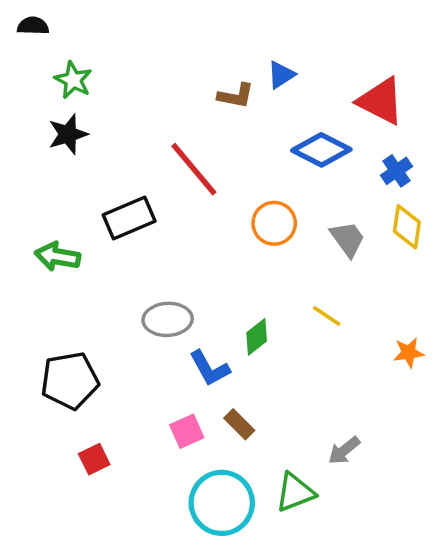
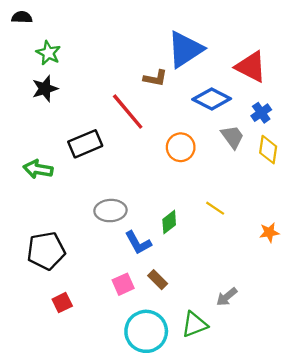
blue triangle: (281, 75) -> (185, 49), size x2.0
brown L-shape: (236, 96) -> (155, 78), moved
gray trapezoid: (348, 239) -> (232, 137), moved

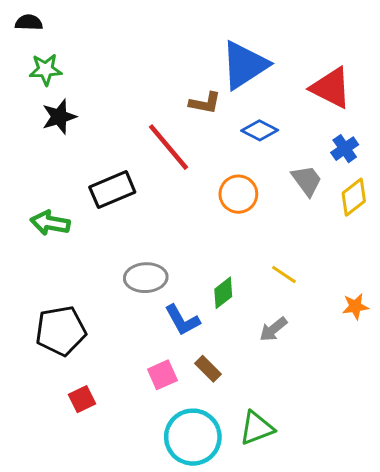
green star: (48, 53) -> (46, 70), moved, turned -30
blue diamond: (212, 99) -> (260, 130), moved, size x0.7
yellow diamond: (268, 150) -> (354, 197), turned 44
gray arrow: (227, 297) -> (273, 329), moved

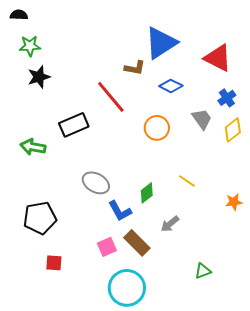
gray ellipse: (146, 278) -> (96, 183), turned 32
gray arrow: (273, 329) -> (170, 224), moved
brown rectangle: (208, 369) -> (137, 243), size x1.5
red square: (82, 399) -> (54, 263), turned 30
green triangle: (257, 428) -> (203, 271), moved, size x0.7

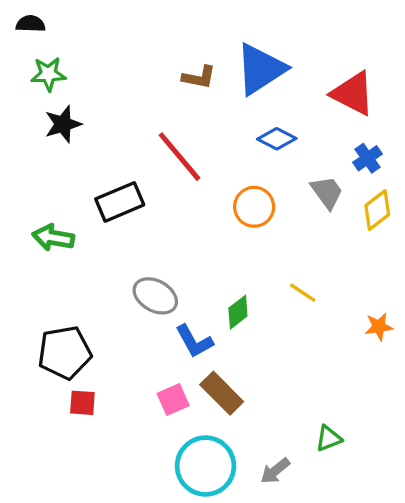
brown L-shape: (135, 68) -> (199, 77), moved
gray arrow: (170, 224) -> (275, 471), moved
red square: (54, 263) -> (82, 403), moved

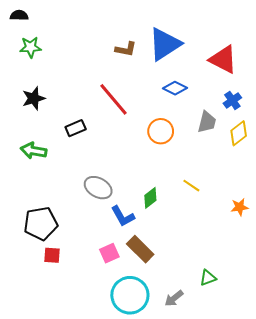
black star: (63, 124) -> (34, 98), moved
gray trapezoid: (327, 192) -> (207, 122), turned 50
black rectangle: (120, 202) -> (76, 128), size x0.7

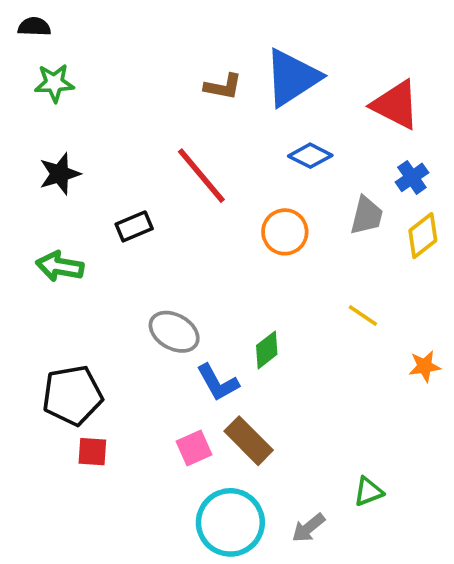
yellow line: (191, 186) -> (363, 315), moved

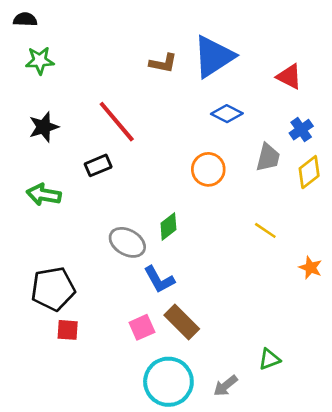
red triangle: (396, 105) -> (289, 76), size x0.7
red line: (201, 176) -> (117, 122), moved
green diamond: (267, 350) -> (168, 226), moved
orange star: (425, 366) -> (310, 268), turned 30

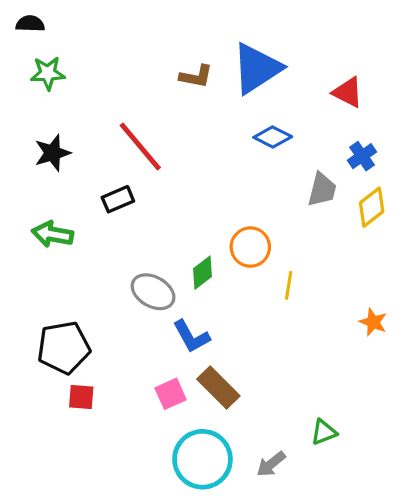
orange circle: (208, 169) -> (250, 247), moved
yellow line: (265, 230) -> (289, 285), moved, turned 65

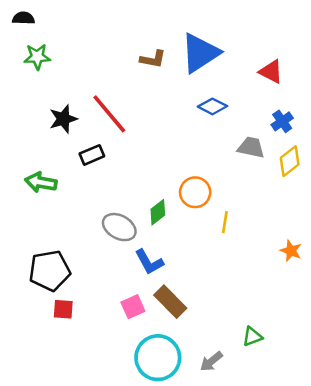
black star: (52, 153) -> (63, 119), moved
gray trapezoid: (322, 190) -> (251, 147), turned -92

